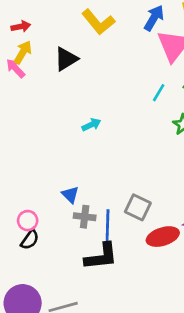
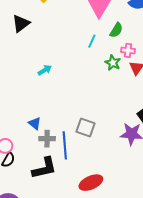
red ellipse: (163, 237) -> (91, 183), moved
black L-shape: (101, 257) -> (44, 168), moved

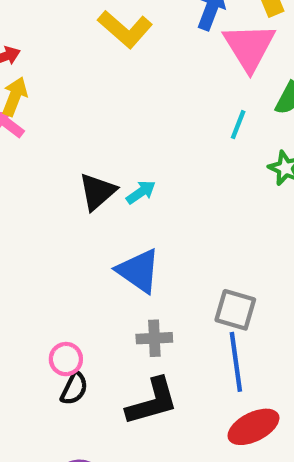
black triangle: (21, 23) -> (97, 192), moved
blue triangle: (35, 123) -> (139, 271), moved, size x1.6
blue line: (65, 145) -> (236, 362), moved

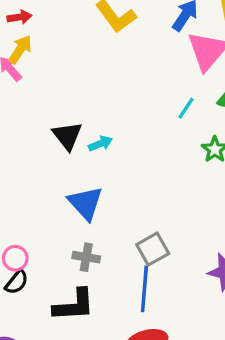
black triangle: (97, 192) -> (67, 136), turned -40
gray square: (235, 310) -> (153, 249), turned 32

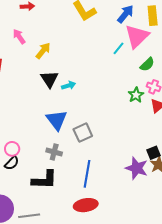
yellow arrow: (20, 49) -> (43, 51), moved
cyan line: (186, 108) -> (119, 48), moved
gray square: (153, 249) -> (83, 133), moved

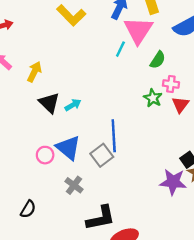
pink circle: (12, 149) -> (45, 155), moved
gray cross: (54, 152) -> (74, 185), turned 35
blue line: (87, 174) -> (114, 136), moved
black L-shape: (44, 180) -> (101, 218), moved

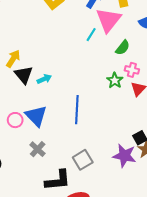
yellow arrow: (34, 72) -> (13, 59), moved
gray square: (102, 155) -> (83, 160), moved

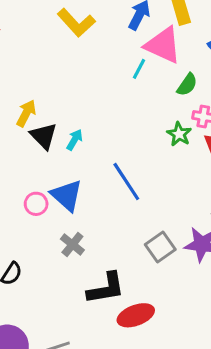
pink triangle: (108, 20) -> (163, 45), turned -40
cyan arrow: (44, 79) -> (75, 140), turned -32
blue line: (77, 110) -> (126, 182), turned -32
gray square: (83, 160) -> (160, 247), moved

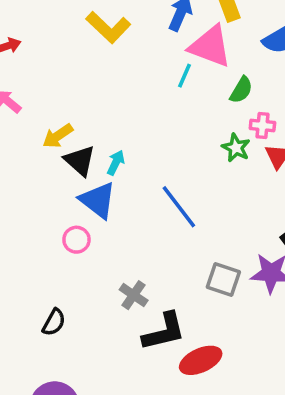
yellow arrow: (26, 113) -> (58, 136), turned -148
blue triangle: (67, 195) -> (98, 200), moved
gray cross: (72, 244) -> (134, 295), moved
gray square: (160, 247) -> (223, 279), turned -32

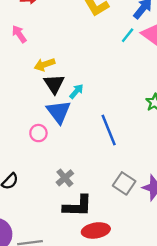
cyan line: (184, 76) -> (128, 35), moved

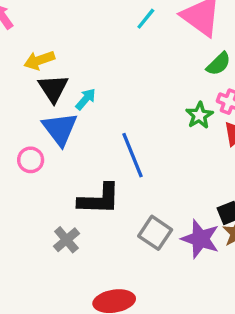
cyan line: (128, 35) -> (146, 19), moved
gray cross: (65, 178) -> (66, 240), moved
black L-shape: (78, 206) -> (99, 199), moved

